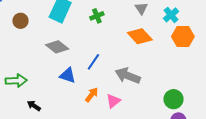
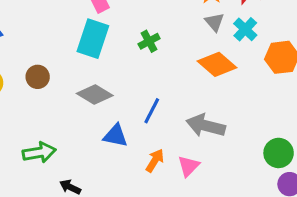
cyan cross: (171, 15) -> (245, 29), moved
brown circle: (21, 21) -> (38, 77), moved

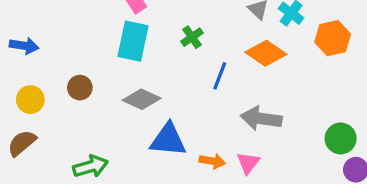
blue line: (152, 111) -> (220, 76), moved
blue triangle: (115, 136) -> (168, 140), size x1.4
orange arrow: (155, 161) -> (212, 161), turned 75

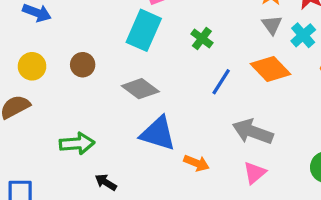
green cross: (192, 37) -> (202, 38), turned -30
pink triangle: (248, 163) -> (255, 173), moved

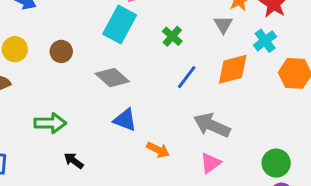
gray triangle: (272, 25) -> (223, 24), moved
orange diamond: (271, 69) -> (233, 69), turned -66
blue triangle: (158, 133) -> (125, 120), size x0.7

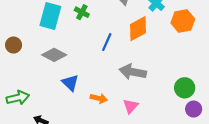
green cross: (172, 36) -> (82, 12), moved
blue triangle: (125, 120) -> (70, 83), turned 36
pink triangle: (211, 163) -> (131, 106), moved

